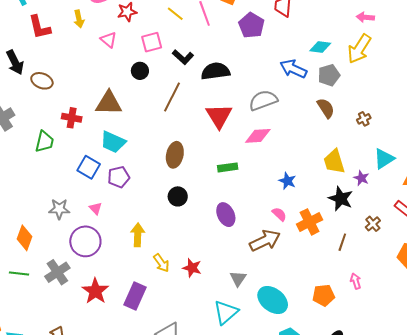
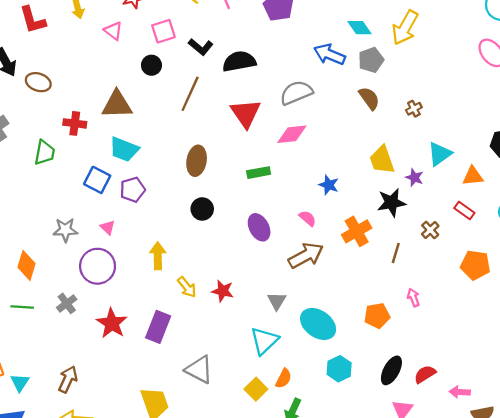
cyan diamond: (320, 47) -> (360, 28), turned 50
black star: (341, 199) -> (392, 203), turned -30
pink semicircle: (279, 214) -> (308, 218), moved
gray cross: (57, 272) -> (67, 303), size x0.7

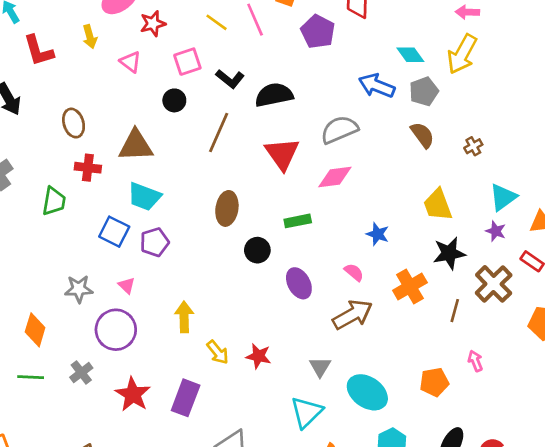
brown ellipse: (38, 82) -> (74, 123), moved, turned 55
purple star: (414, 178) -> (496, 231), moved
black circle: (202, 209) -> (257, 250), moved
brown cross: (430, 230) -> (494, 284), size x1.8

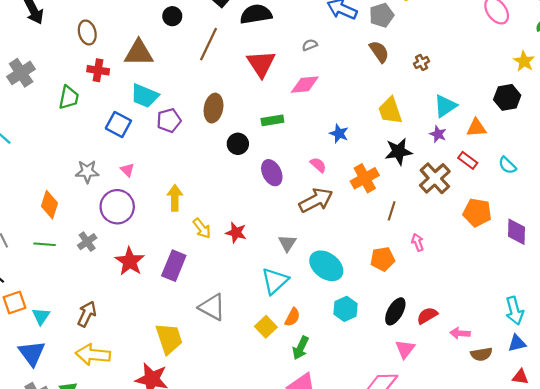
gray semicircle: (339, 130) -> (310, 45), size x0.5
purple pentagon: (155, 242) -> (169, 120), moved
brown line: (455, 311) -> (392, 211), moved

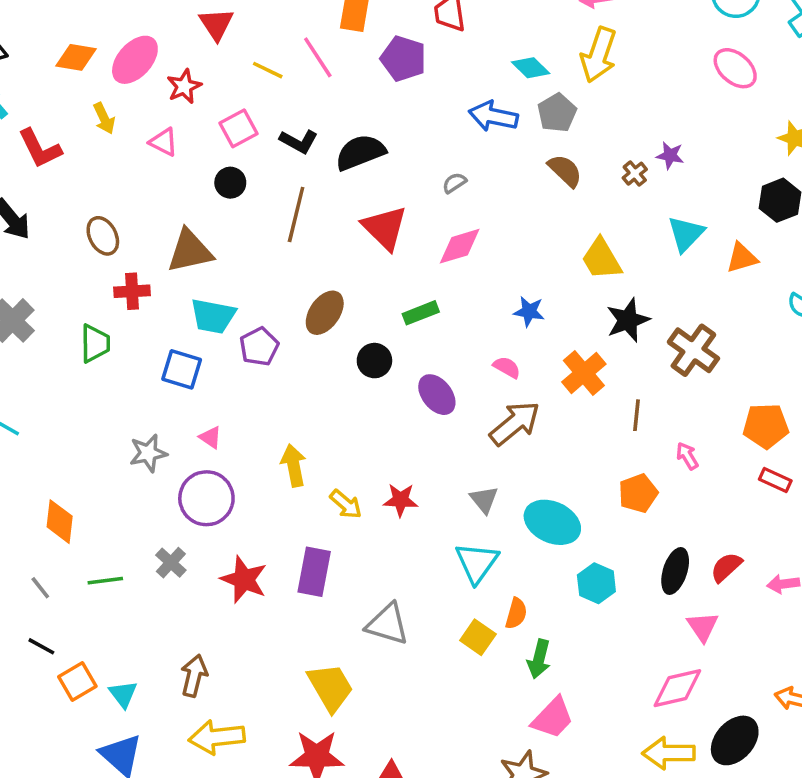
brown ellipse: (213, 108) -> (325, 313), turned 36
purple star: (438, 134) -> (670, 155), moved
red rectangle: (468, 160) -> (775, 480), moved
orange diamond: (50, 205) -> (60, 522), moved
orange pentagon: (477, 212) -> (766, 426), moved

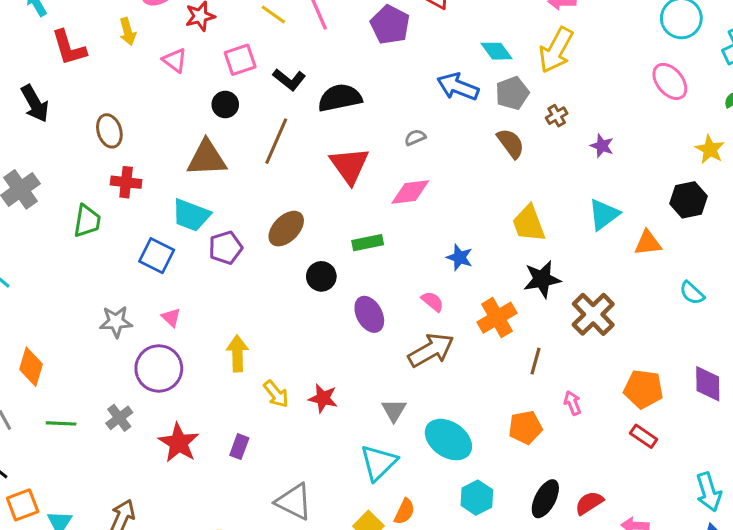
brown cross: (635, 174) -> (557, 116), moved
brown triangle: (190, 251) -> (207, 158), moved
purple rectangle: (314, 572) -> (239, 447), size x0.6

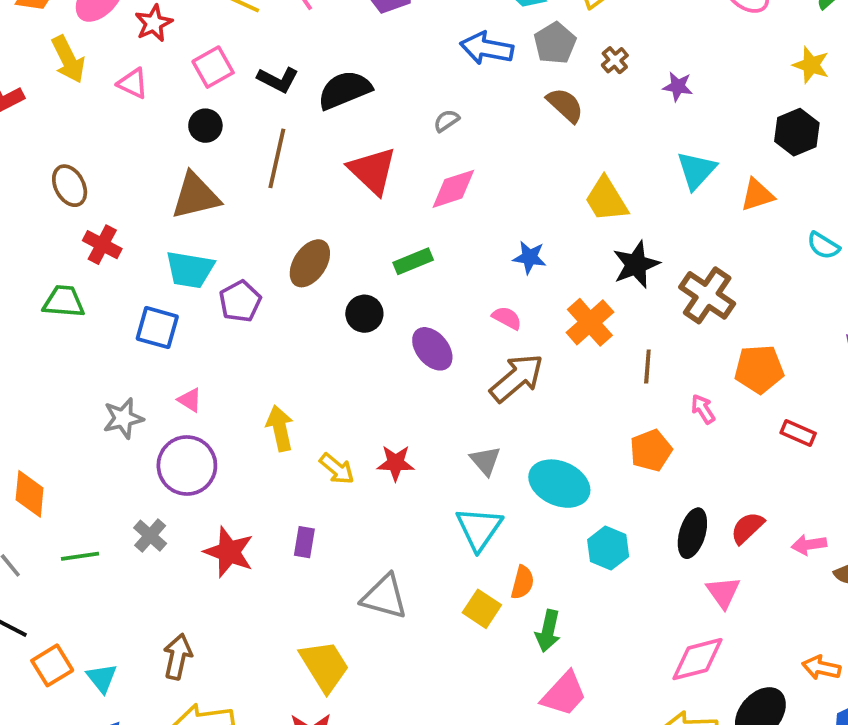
yellow arrow: (128, 32) -> (68, 59), size x1.4
red cross: (126, 182) -> (102, 245), turned 32
green trapezoid: (87, 221) -> (64, 301), turned -84
orange pentagon: (643, 389) -> (759, 369), moved

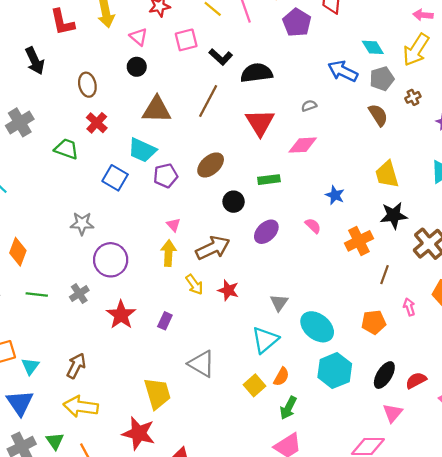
black circle: (205, 126) -> (137, 67), moved
purple ellipse: (432, 349) -> (266, 232), turned 70
brown arrow: (517, 378) -> (213, 248), moved
pink triangle: (190, 400) -> (173, 225), moved
cyan hexagon: (608, 548) -> (335, 371), size x1.4

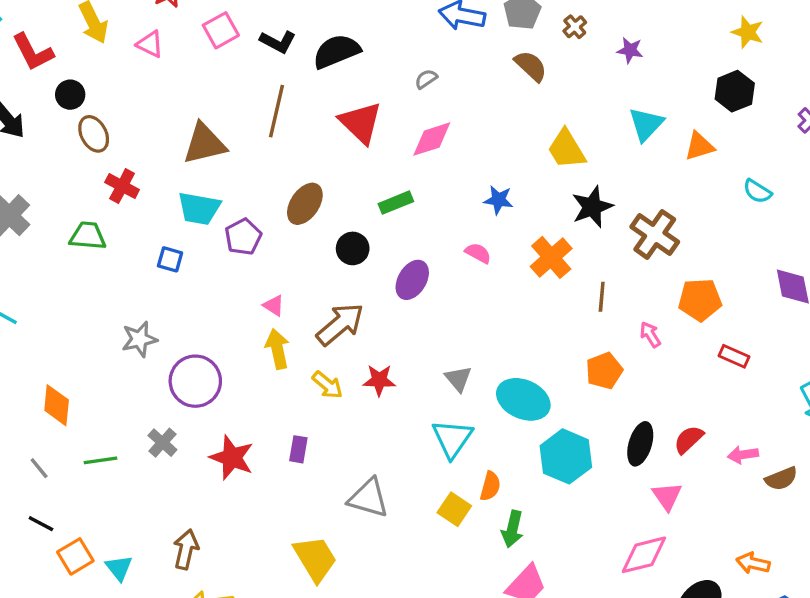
black circle: (137, 67) -> (70, 95), moved
blue square: (115, 178) -> (170, 259), size x0.7

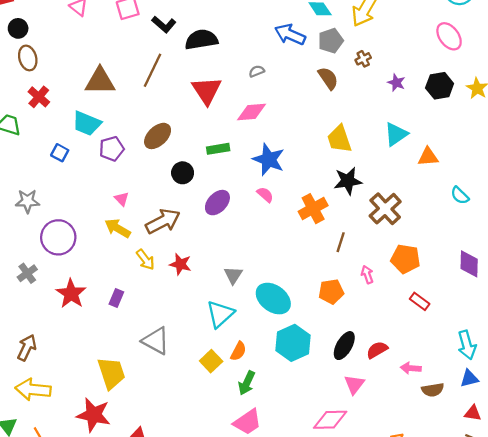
black hexagon: (735, 91) -> (440, 86), moved
blue star: (498, 200) -> (269, 159), moved, size x1.6
yellow arrow: (277, 349) -> (118, 228), turned -60

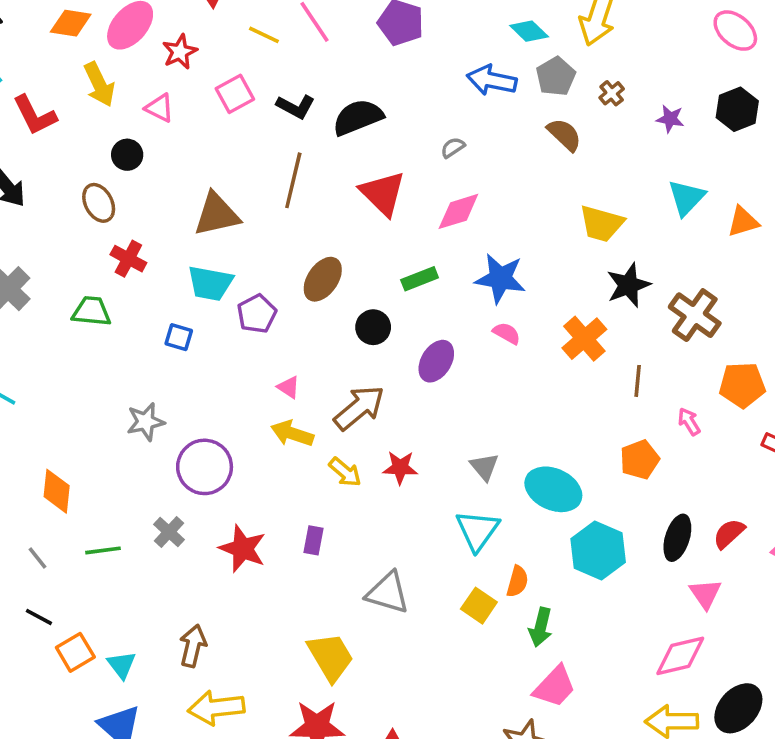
black circle: (18, 28) -> (127, 155), moved
yellow trapezoid: (339, 139) -> (602, 224), turned -44

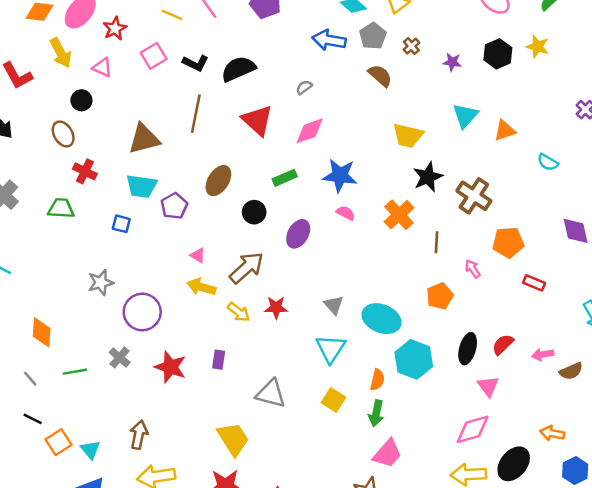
orange semicircle: (517, 581) -> (377, 380), moved

